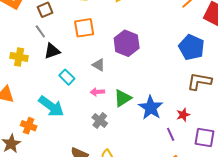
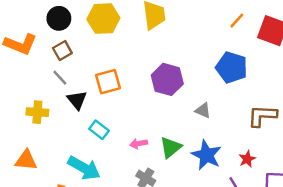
orange square: (84, 28) -> (108, 82), moved
blue pentagon: (192, 47) -> (232, 67), moved
black triangle: (52, 51) -> (77, 100), turned -42
gray triangle: (99, 65) -> (203, 111), moved

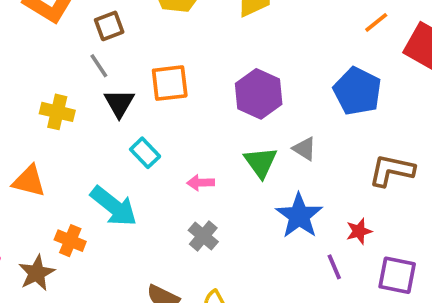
green triangle: (171, 147) -> (261, 162), moved, turned -35

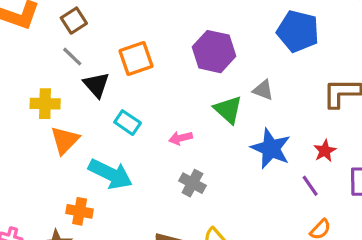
orange triangle: (29, 181) -> (65, 140), moved, turned -48

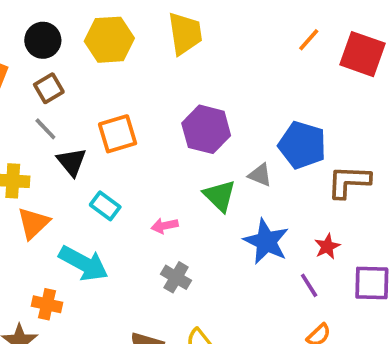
blue pentagon: (298, 31) -> (302, 145), moved

